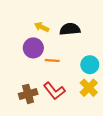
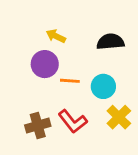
black semicircle: (70, 29) -> (110, 42), moved
cyan circle: (90, 65) -> (103, 86), moved

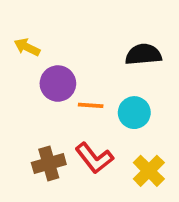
yellow arrow: (56, 36) -> (27, 47), moved
yellow cross: (119, 117) -> (149, 171), moved

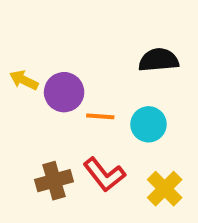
yellow arrow: (27, 47) -> (24, 80), moved

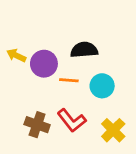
black semicircle: (159, 60) -> (84, 50), moved
brown cross: (54, 181) -> (37, 125), turned 35

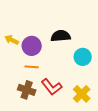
orange line: (69, 80) -> (32, 67), moved
cyan circle: (102, 86) -> (83, 57), moved

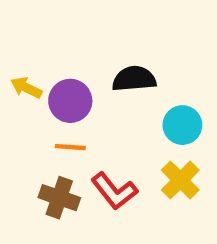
yellow cross: (82, 94) -> (180, 180), moved

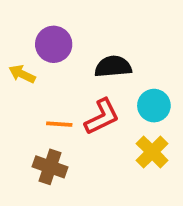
purple circle: (70, 101) -> (54, 44), moved
red L-shape: (114, 191) -> (102, 117), moved, turned -78

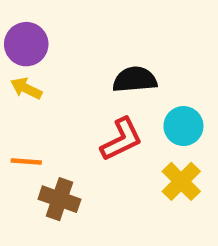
purple circle: (54, 44) -> (26, 44), moved
orange line: (59, 124) -> (26, 161), moved

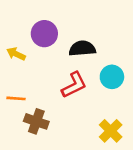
purple circle: (26, 44) -> (44, 34), moved
yellow cross: (181, 181) -> (111, 131), moved

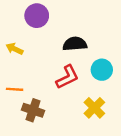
purple circle: (44, 34) -> (37, 16), moved
yellow cross: (111, 131) -> (94, 108), moved

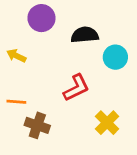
black semicircle: (75, 44) -> (85, 35), moved
cyan circle: (102, 70) -> (115, 57), moved

